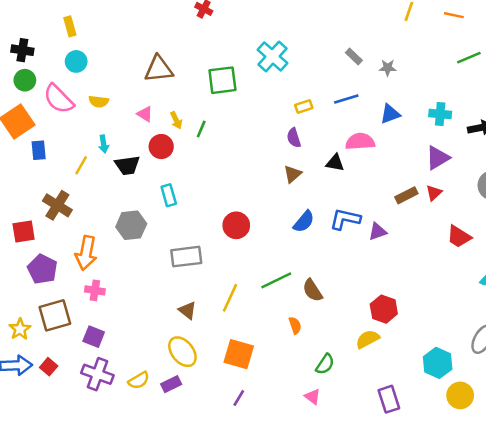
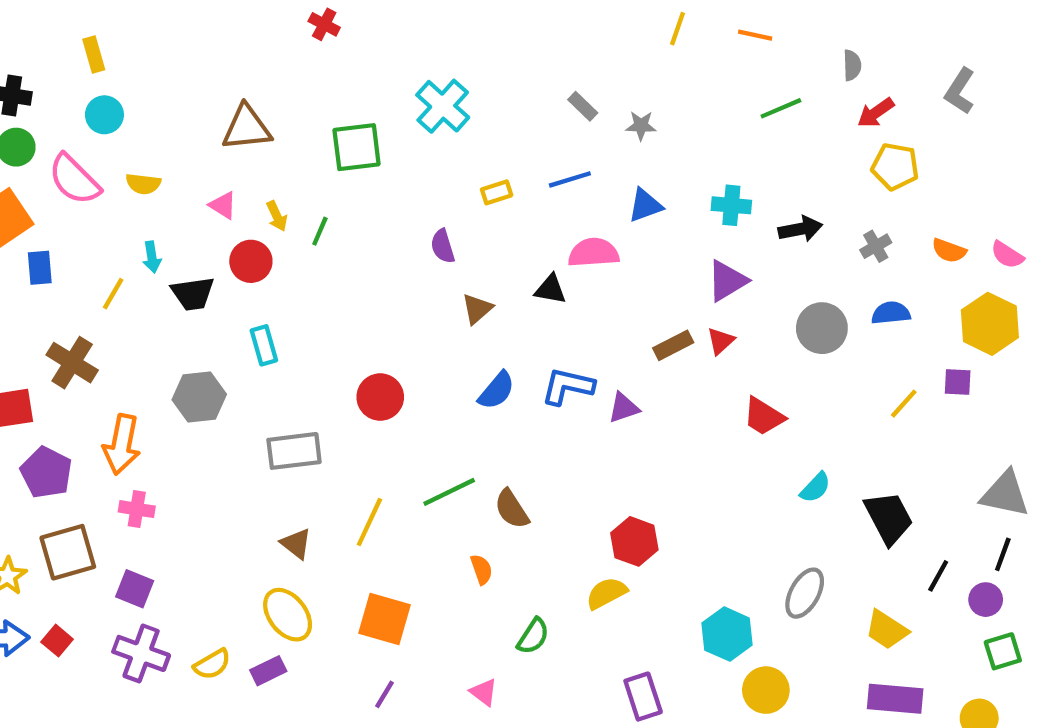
purple semicircle: (294, 138) -> (443, 246), moved
pink triangle: (313, 397) -> (484, 692), moved

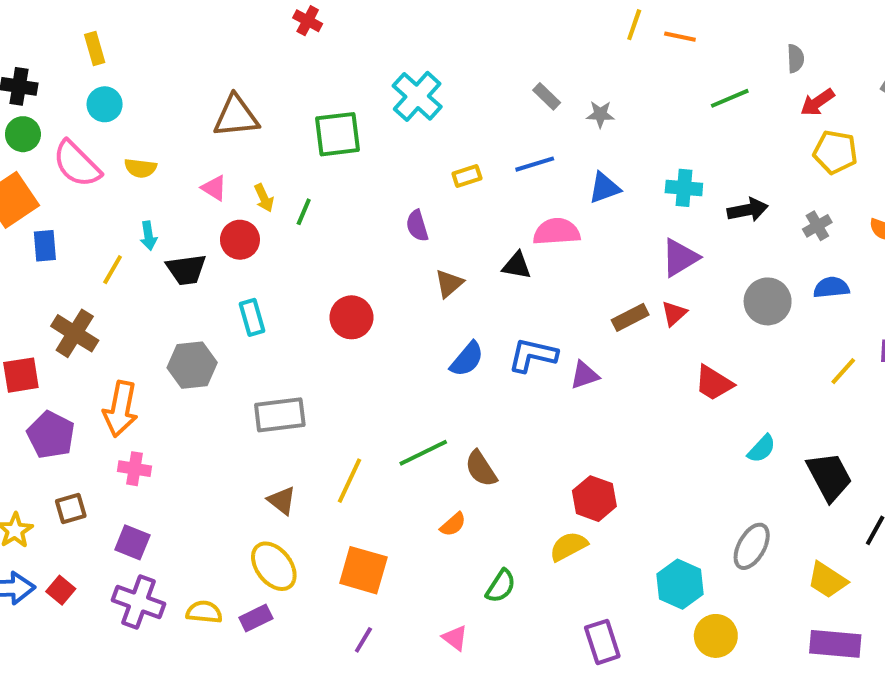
orange line: (755, 35) -> (680, 37), moved
red circle: (380, 397) -> (351, 317), moved
brown square: (68, 552) -> (71, 508), size x0.6
orange semicircle: (481, 569) -> (453, 524), turned 68
yellow semicircle: (212, 664) -> (204, 612), turned -144

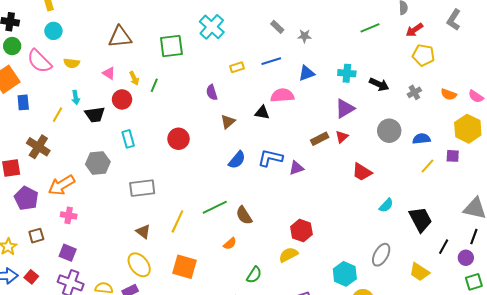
black arrow: (748, 210) -> (379, 84), turned 36
blue semicircle: (831, 287) -> (421, 139), moved
orange arrow: (121, 409) -> (62, 185), turned 48

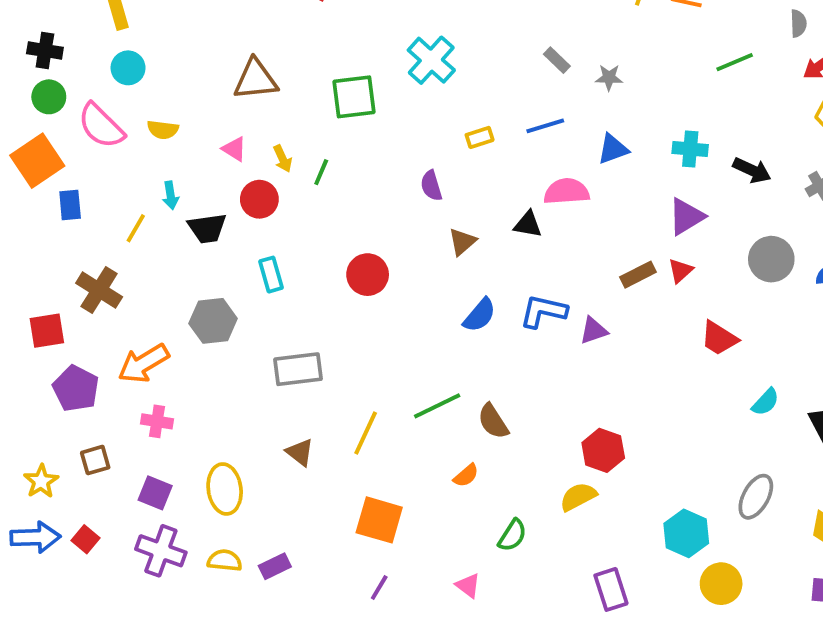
yellow ellipse: (139, 265) -> (225, 489), moved, turned 30

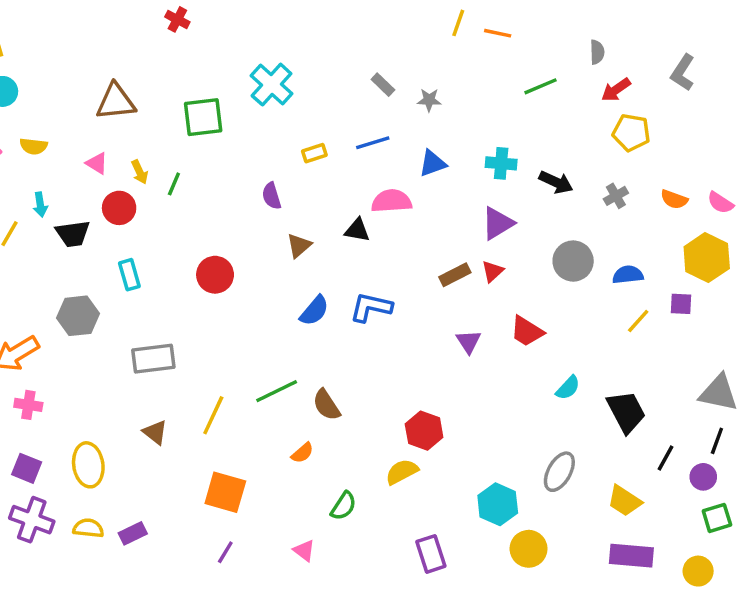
purple triangle: (594, 331) -> (469, 342), moved, turned -44

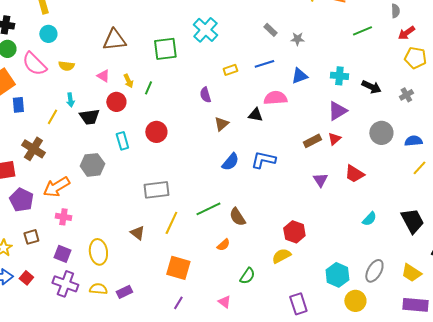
red circle: (215, 275) -> (156, 132), moved
gray rectangle: (153, 359) -> (156, 190), moved
cyan semicircle: (568, 388) -> (369, 219), moved
gray ellipse: (559, 472) -> (374, 271), moved

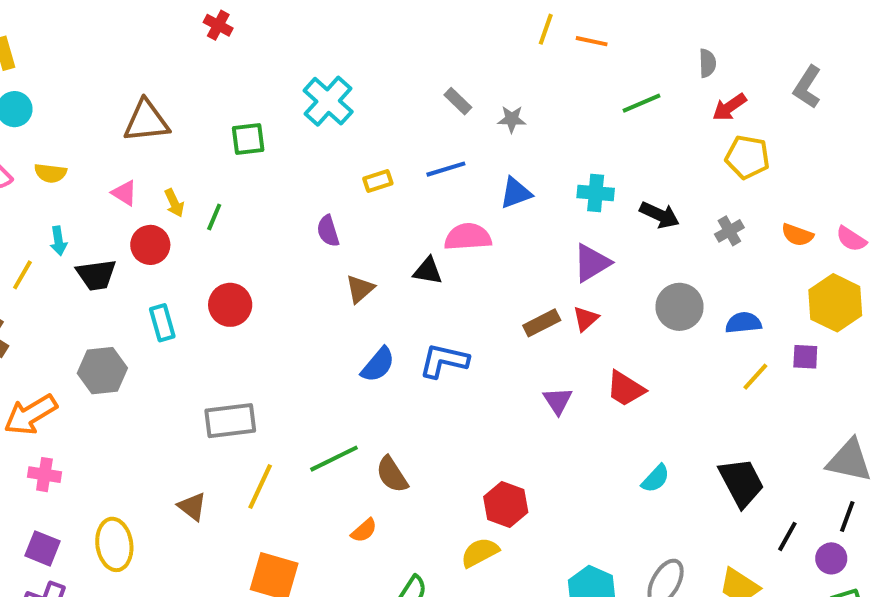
green square: (165, 49) -> (248, 139), size x0.7

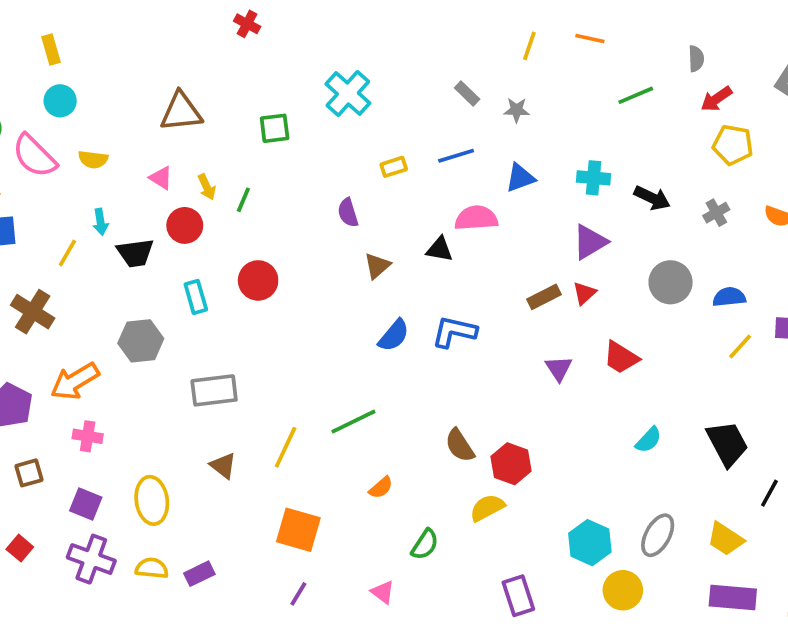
yellow line: (546, 29) -> (529, 46), moved
gray rectangle: (230, 421) -> (214, 390), moved
brown semicircle: (392, 475) -> (460, 445), moved

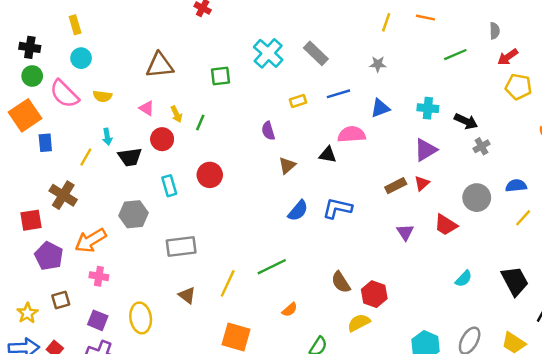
gray rectangle: (467, 93) -> (316, 53), moved, size x1.5
gray cross: (716, 213) -> (481, 146), moved
gray circle: (671, 282) -> (477, 198), moved

